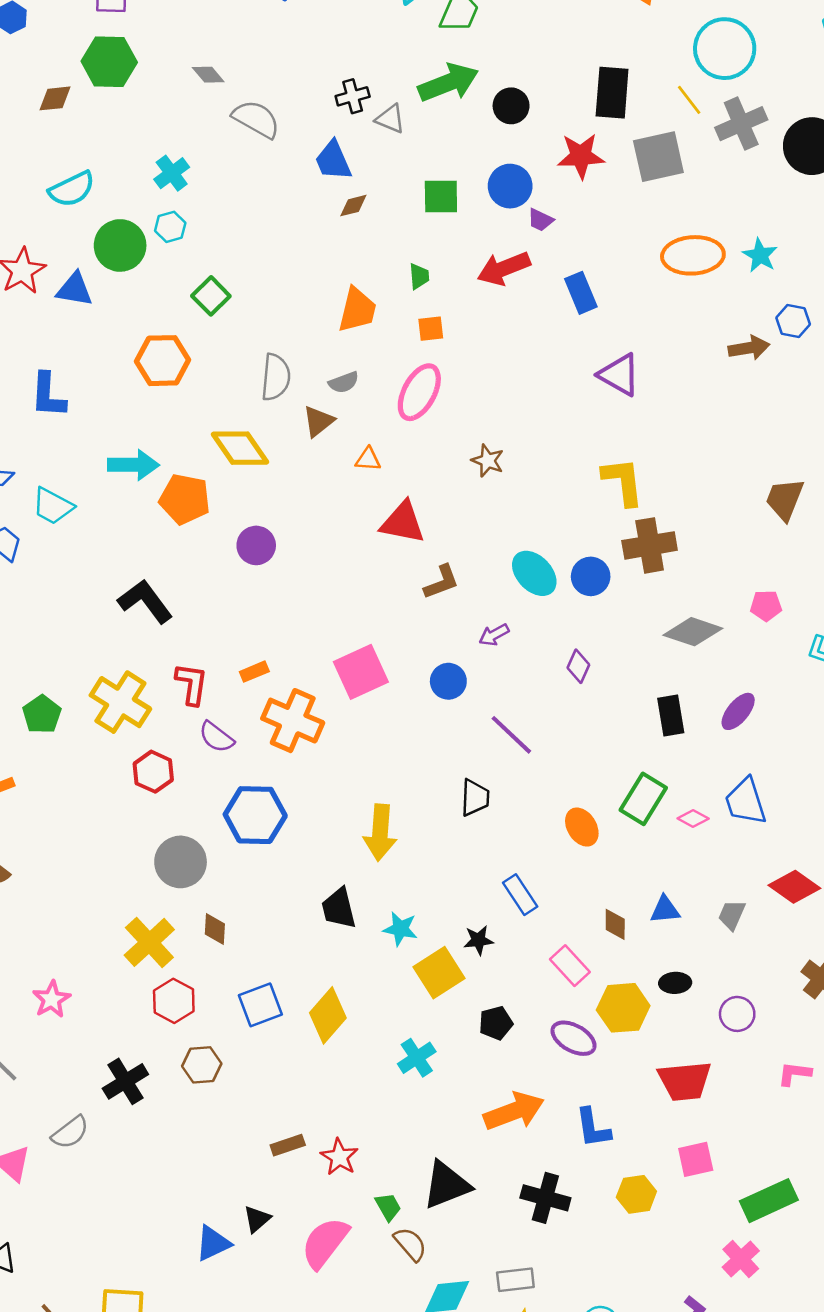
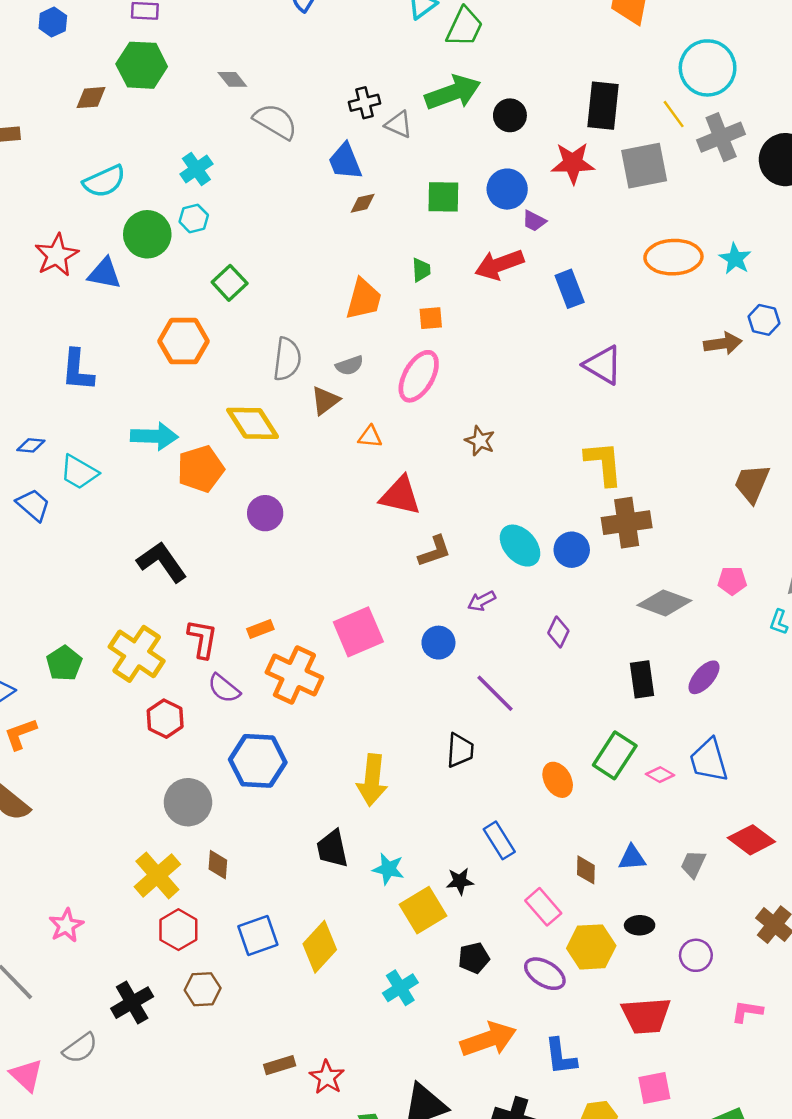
orange pentagon: (185, 499) -> (201, 469), turned -30

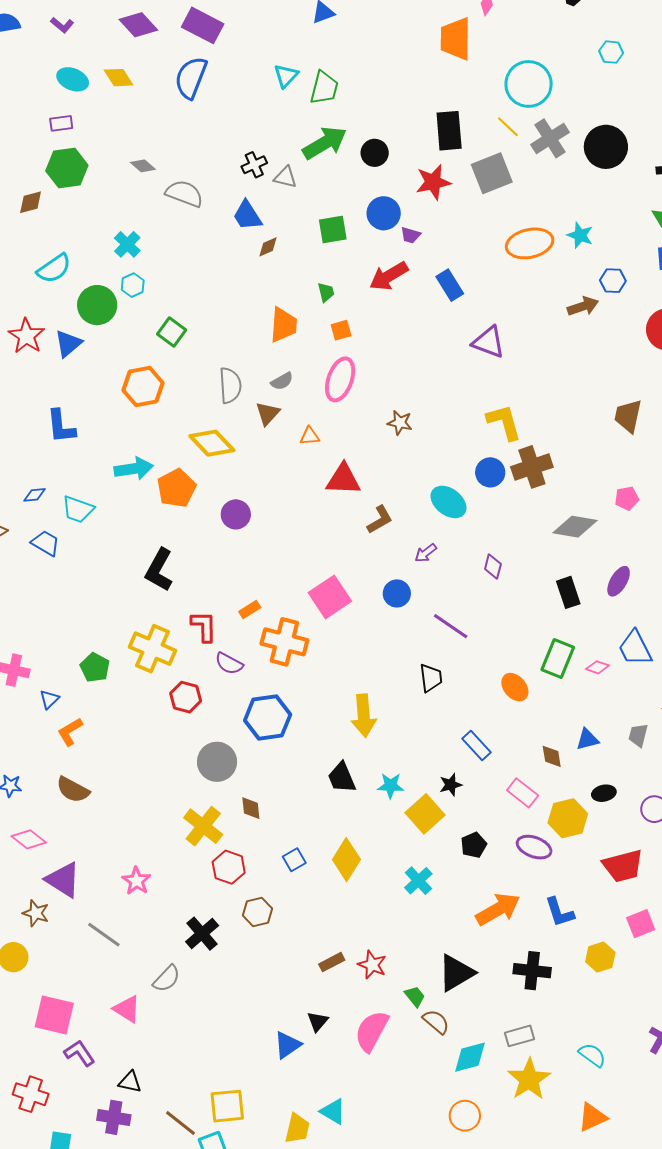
blue triangle: (104, 273) -> (68, 344), turned -40
blue circle: (572, 550) -> (490, 472), moved
black L-shape: (162, 562) -> (159, 570), turned -105
blue square: (258, 936) -> (294, 860), size x0.7

